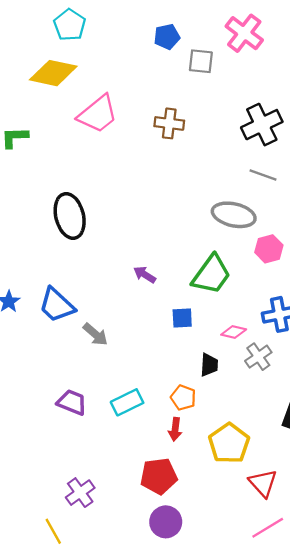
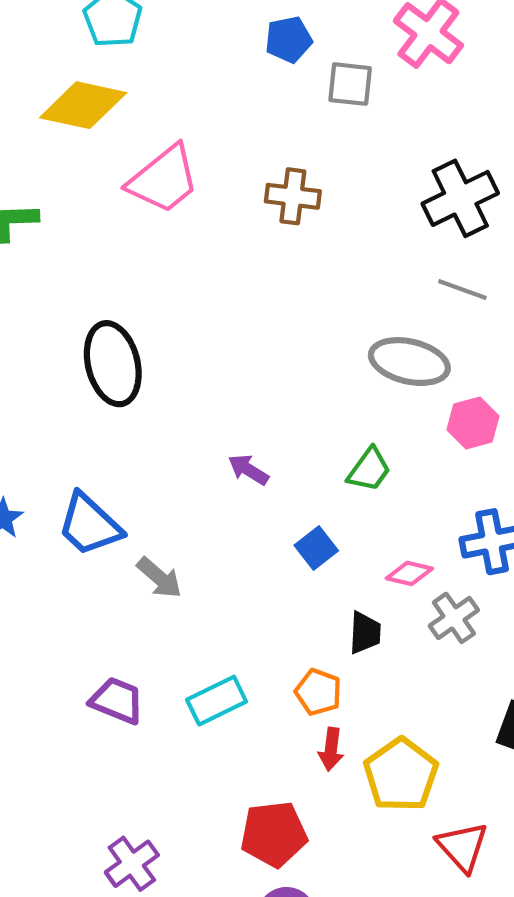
green trapezoid: (211, 275) -> (369, 470), size x0.6
blue square: (182, 318) -> (316, 548), turned -35
red arrow: (175, 429) -> (331, 749), moved

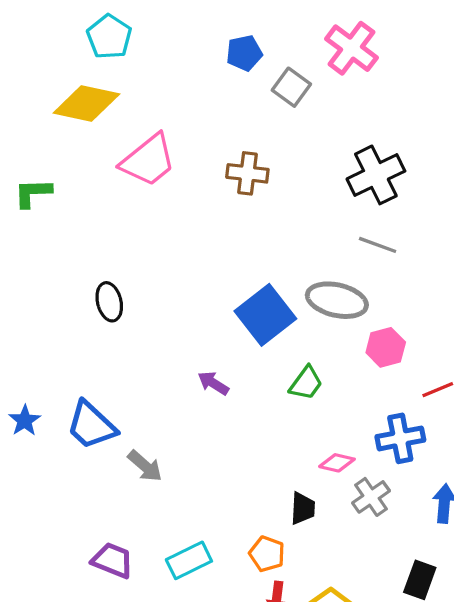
gray square: (350, 84) -> (291, 87), turned 30
black ellipse: (113, 364) -> (109, 302), size x0.6
blue square: (316, 548) -> (265, 315), moved, size x1.8

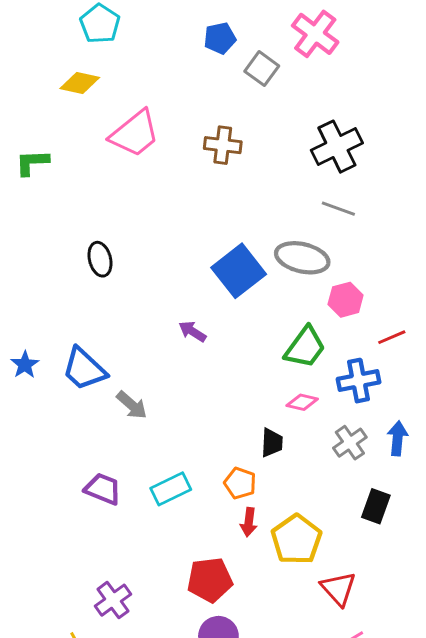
yellow diamond: (86, 103) -> (80, 83), size x0.7
green trapezoid: (306, 383) -> (305, 347), moved, size x1.4
gray cross: (371, 497) -> (350, 443), moved

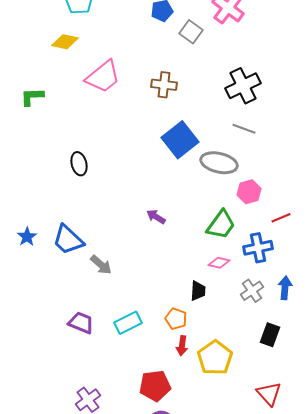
blue square: (239, 271) -> (180, 140), moved
purple arrow: (192, 331) -> (156, 217), moved
red triangle: (338, 589) -> (269, 394), moved

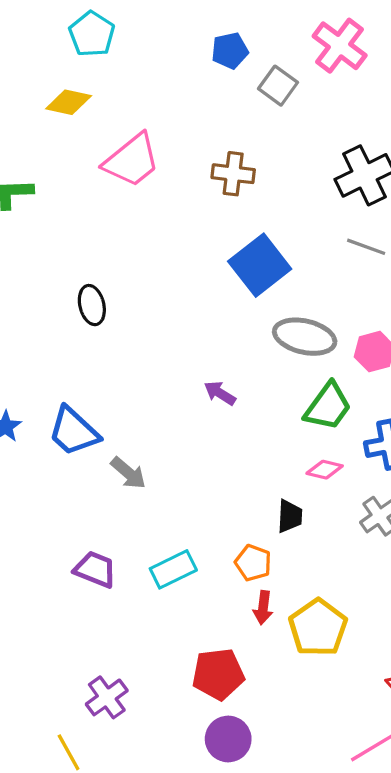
gray ellipse: (219, 163) -> (305, 337), moved

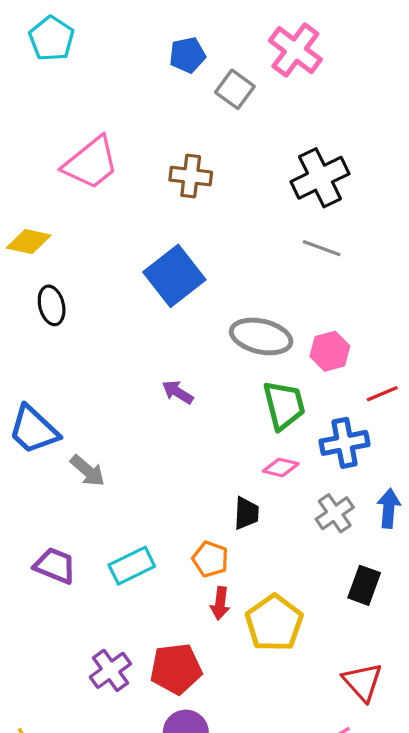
yellow diamond: (69, 102) -> (29, 242), moved
blue square: (260, 265) -> (174, 276), moved
green trapezoid: (328, 406) -> (284, 405), turned -50
purple cross: (107, 697) -> (110, 670), moved

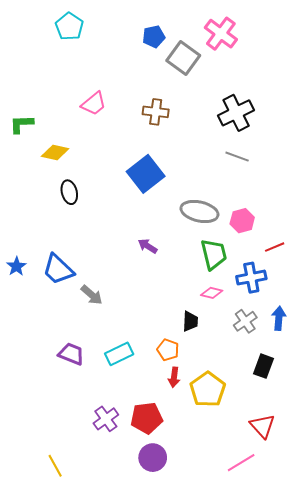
gray square: (235, 89) -> (183, 58), size x1.4
pink trapezoid: (91, 163) -> (94, 104), size x0.7

